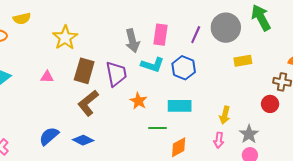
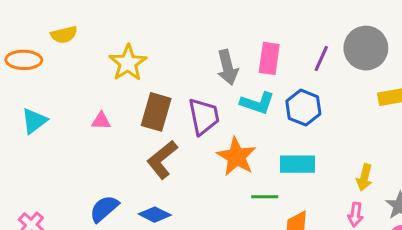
orange star: (138, 101) -> (236, 157), size x1.5

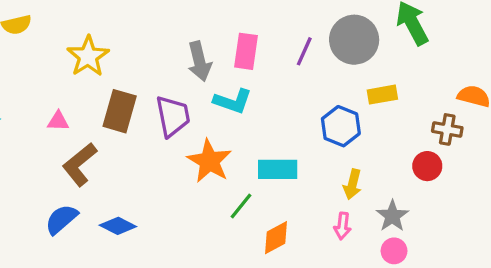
blue hexagon: (303, 108) -> (341, 126), moved
brown L-shape: (162, 160) -> (80, 164), moved
green line: (265, 197) -> (241, 206), turned -50

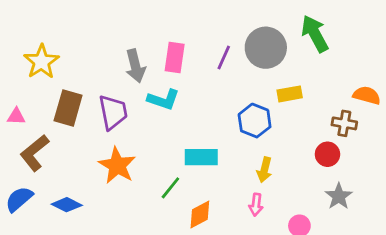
orange star: (209, 161) -> (117, 165), moved
gray star: (392, 216) -> (339, 196), moved

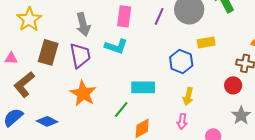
gray arrow: (135, 66) -> (83, 24), moved

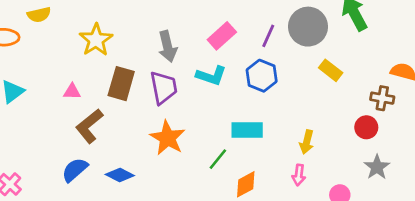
pink rectangle: (124, 16) -> (222, 36), turned 40
yellow rectangle: (206, 42) -> (331, 70), turned 48
blue hexagon: (181, 61) -> (262, 76), moved

